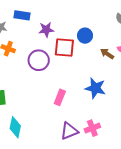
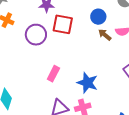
blue circle: (85, 36) -> (98, 17), moved
blue star: (95, 88) -> (87, 83), moved

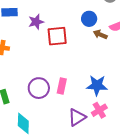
purple circle: (36, 35) -> (39, 88), moved

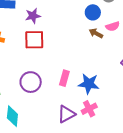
blue circle: (89, 19) -> (93, 12), moved
red square: (57, 36) -> (34, 40), moved
pink rectangle: (62, 86) -> (64, 78), moved

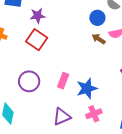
red square: (34, 40) -> (37, 40), turned 30
blue star: (89, 84) -> (87, 88), turned -30
pink cross: (89, 109) -> (94, 114), moved

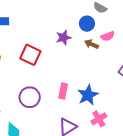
purple star: (37, 16) -> (64, 38), moved

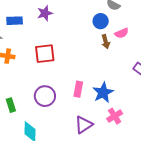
purple star: (64, 38) -> (45, 13), moved
brown arrow: (92, 44) -> (106, 42), turned -128
red square: (30, 55) -> (45, 54), turned -30

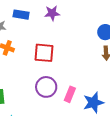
purple circle: (45, 96) -> (46, 87), moved

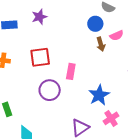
pink rectangle: (70, 94) -> (71, 71), moved

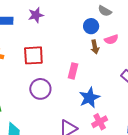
pink rectangle: (71, 71) -> (73, 71), moved

